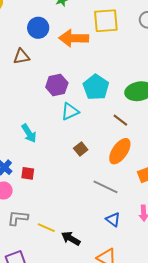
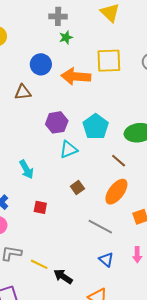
red square: (28, 173) -> (40, 207), moved

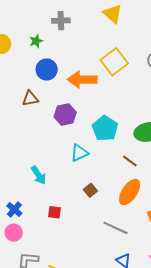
green star: (66, 37) -> (36, 41), moved
yellow square: (109, 61) -> (114, 62), turned -32
purple hexagon: (57, 122) -> (65, 115), moved

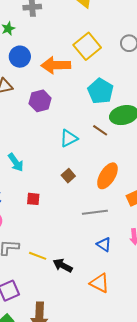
cyan pentagon: (105, 128) -> (100, 91), moved
cyan triangle: (79, 153) -> (69, 138), moved
brown line: (130, 161) -> (100, 130), moved
gray line: (116, 228) -> (95, 212), turned -30

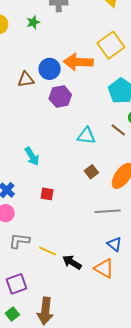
blue circle: (20, 57) -> (50, 69), moved
cyan triangle: (69, 138) -> (86, 136), turned 30
brown square: (68, 176) -> (91, 172), moved
orange triangle: (100, 283) -> (104, 268), moved

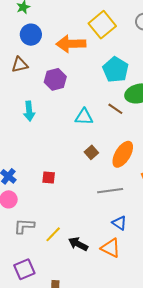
blue circle: (50, 69) -> (31, 35), moved
cyan arrow: (32, 156) -> (29, 111), moved, turned 30
yellow line: (48, 251) -> (53, 234), turned -66

